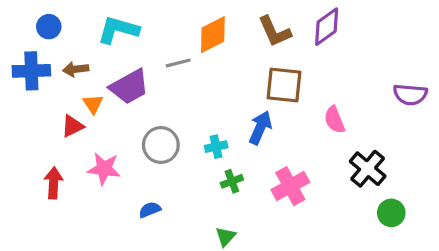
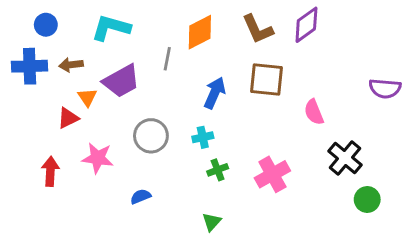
gray line: (178, 63) -> (167, 59), turned -65
blue arrow: (260, 128) -> (215, 93), moved

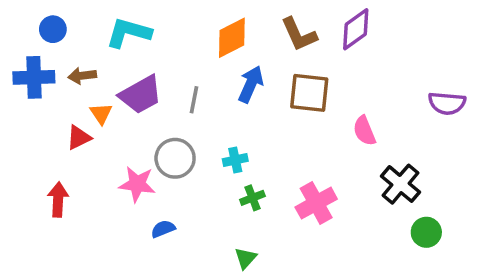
gray line: (167, 59) -> (194, 100), moved
blue arrow: (215, 93) -> (251, 84), moved
pink star: (98, 158) -> (137, 184), moved

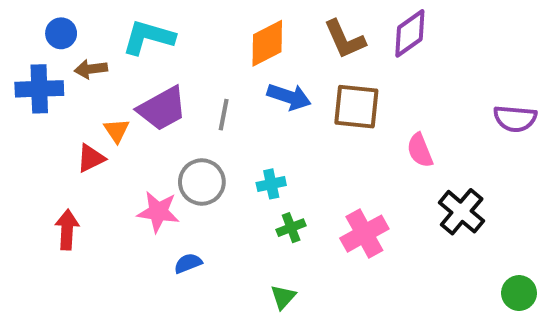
brown arrow: (82, 76) -> (91, 69), moved
blue arrow: (251, 84) -> (289, 97), turned 84
green circle: (426, 232) -> (519, 293), moved

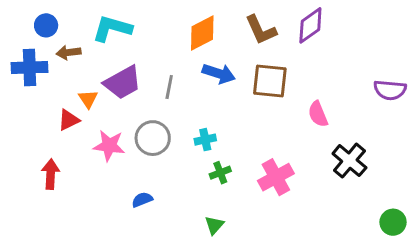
pink star: (158, 212) -> (109, 146), moved

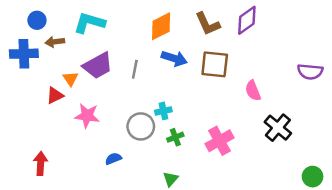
gray circle: (153, 138) -> (141, 126), moved
red arrow: (51, 174) -> (41, 163), moved

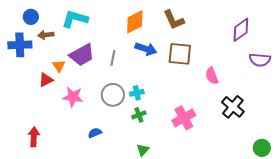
purple diamond: (247, 20) -> (241, 30), moved
gray circle: (141, 126) -> (113, 95), moved
green cross: (175, 137) -> (139, 115), moved

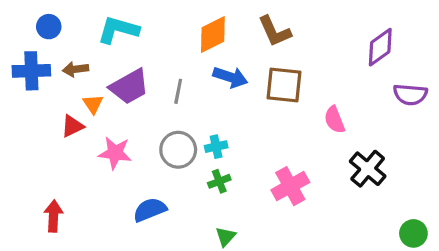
brown arrow: (46, 35) -> (76, 69), moved
blue semicircle: (95, 133) -> (150, 210), size x1.5

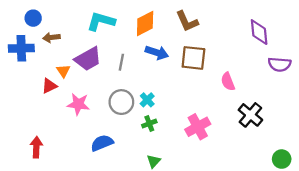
cyan L-shape: (118, 30) -> (101, 21), moved
purple diamond: (380, 47) -> (259, 32), turned -60
brown arrow: (76, 69) -> (51, 37), moved
cyan cross: (216, 147) -> (147, 100), turned -32

